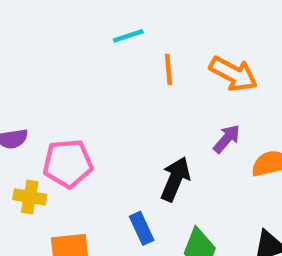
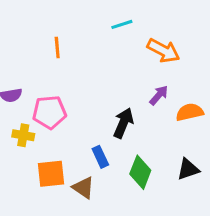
cyan line: (128, 36) -> (122, 24), moved
orange line: (169, 69) -> (57, 48), moved

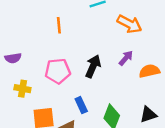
orange line: (57, 48) -> (59, 25), moved
pink pentagon: (49, 112) -> (58, 71), moved
black arrow: (123, 123) -> (93, 66), moved

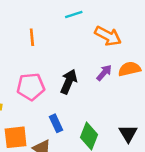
orange semicircle: (149, 71) -> (129, 69), moved
black triangle: (148, 115) -> (128, 133), turned -42

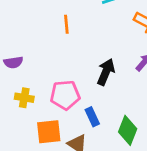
pink pentagon: (31, 87) -> (65, 95), moved

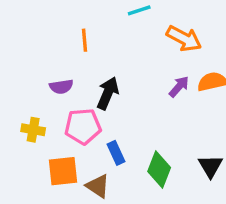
purple semicircle: (13, 62) -> (61, 87), moved
black arrow: (106, 72) -> (108, 93), moved

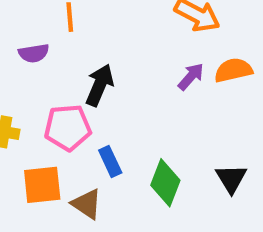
purple semicircle: (61, 87) -> (34, 53), moved

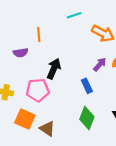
blue rectangle: (110, 162) -> (87, 86), moved
orange square: (42, 185) -> (25, 119), turned 30

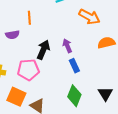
purple arrow: (100, 64) -> (67, 46), moved, turned -64

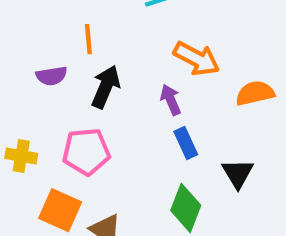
orange arrow: (89, 17) -> (197, 59), moved
black arrow: (43, 50) -> (106, 87), moved
black triangle: (105, 94) -> (238, 173), moved

